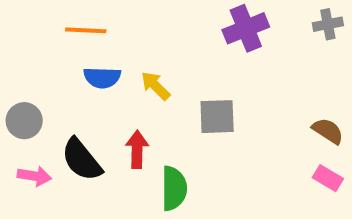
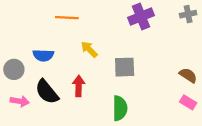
orange line: (86, 30) -> (67, 18), moved
blue semicircle: (102, 78) -> (43, 55), moved
green semicircle: (174, 188) -> (120, 108), moved

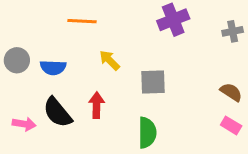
gray cross: (188, 14) -> (233, 31), moved
gray circle: (14, 69) -> (17, 60), moved

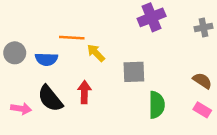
orange line: (82, 21) -> (72, 38), moved
green semicircle: (147, 133) -> (157, 105), moved

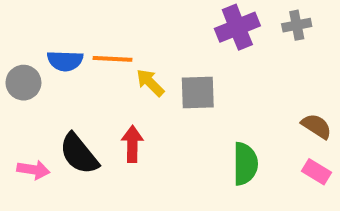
gray cross: (204, 28) -> (297, 25), moved
blue semicircle: (46, 59) -> (65, 61), moved
gray square: (134, 72) -> (198, 93), moved

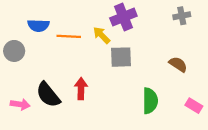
purple cross: (237, 27) -> (123, 17), moved
blue semicircle: (65, 61) -> (38, 25), moved
yellow arrow: (150, 83) -> (102, 35), moved
brown semicircle: (317, 126) -> (178, 64), moved

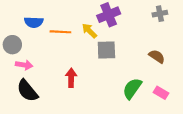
black semicircle: (48, 95) -> (27, 91), moved
green semicircle: (150, 101) -> (132, 88), turned -145
pink arrow: (20, 104) -> (24, 65), moved
pink rectangle: (194, 106) -> (161, 93), moved

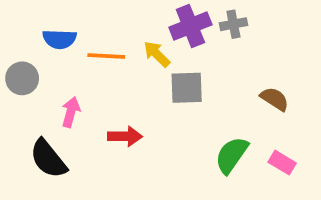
gray cross: (160, 14) -> (233, 24), moved
pink arrow: (24, 65) -> (71, 112), moved, turned -84
red arrow: (71, 78) -> (125, 136), turned 90

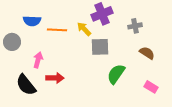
gray cross: (233, 24) -> (135, 26), moved
red arrow: (125, 136) -> (55, 78), moved
green semicircle: (232, 155) -> (116, 74), moved

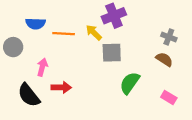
gray cross: (135, 26) -> (169, 37), moved, turned 32

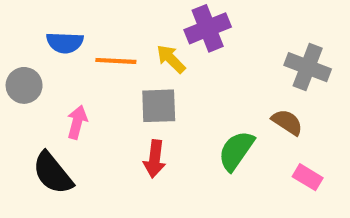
gray cross: (169, 37) -> (308, 67), size x1.5
gray square: (112, 53) -> (159, 106), moved
brown semicircle: (164, 59) -> (287, 122), moved
red arrow: (61, 87) -> (155, 159), moved, turned 96

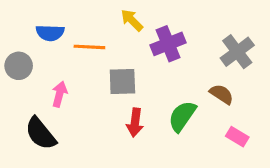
purple cross: (208, 28) -> (168, 44), moved
yellow arrow: (171, 59) -> (132, 20), moved
gray cross: (308, 67) -> (237, 52), turned 32
red arrow: (155, 159) -> (135, 122), moved

